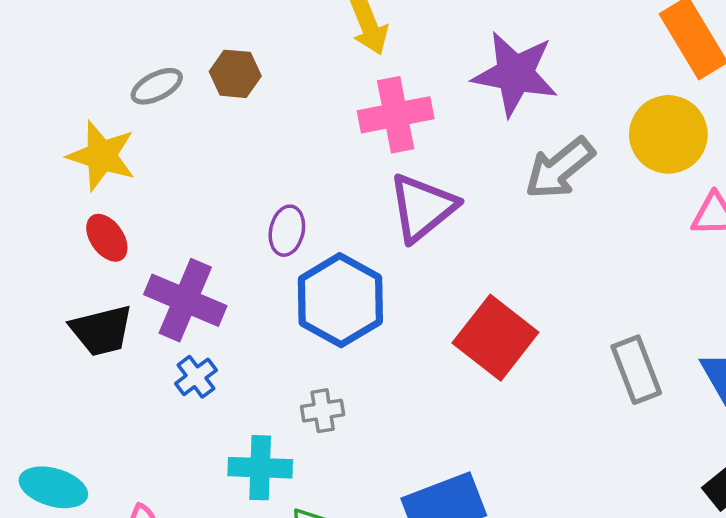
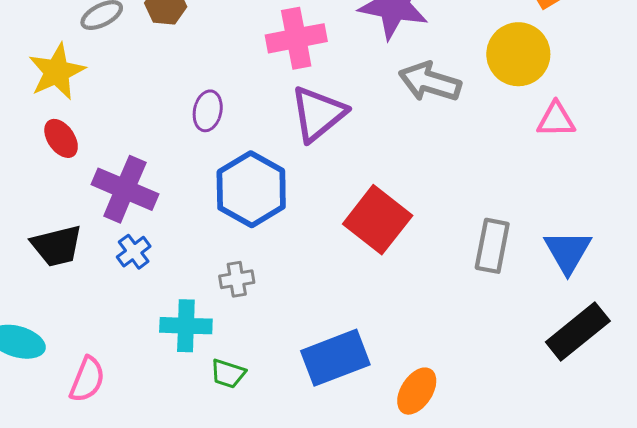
yellow star: (102, 156) -> (57, 72), turned 30
gray arrow: (560, 168) -> (430, 82), turned 56
purple ellipse: (287, 231) -> (208, 111), moved
black trapezoid: (102, 330) -> (57, 246), moved
gray rectangle: (636, 370) -> (492, 246), turned 32

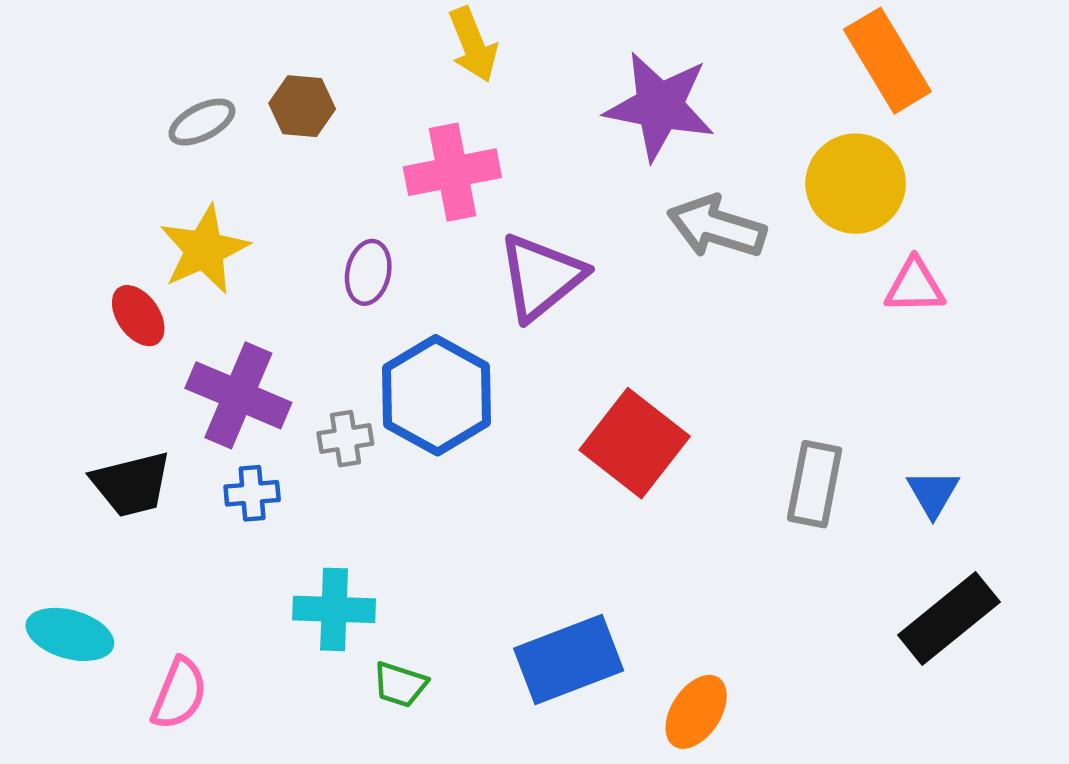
pink cross: (296, 38) -> (452, 172), moved
yellow star: (57, 72) -> (204, 250), moved
blue cross: (134, 252) -> (252, 493), turned 32
blue triangle: (568, 252) -> (933, 493), size x0.7
gray cross: (237, 279) -> (345, 439), moved

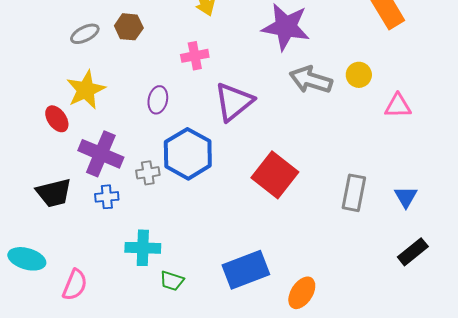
pink cross: (452, 172) -> (195, 56), size x0.7
yellow circle: (856, 184) -> (359, 75), moved, size x0.6
black rectangle: (949, 618) -> (413, 252), size x0.7

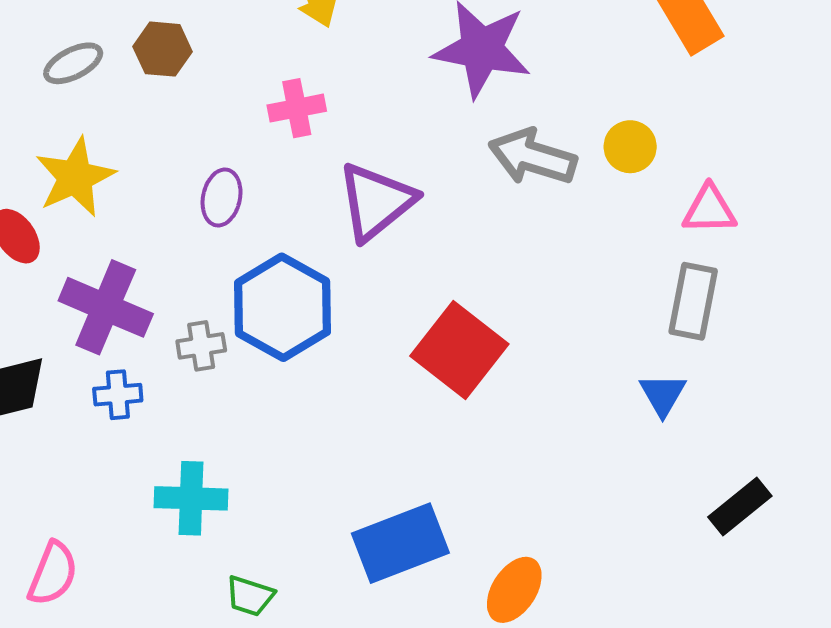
gray rectangle: (354, 193) -> (693, 301), moved
blue triangle: (406, 197) -> (663, 395), moved
green trapezoid: (172, 281) -> (250, 596), moved

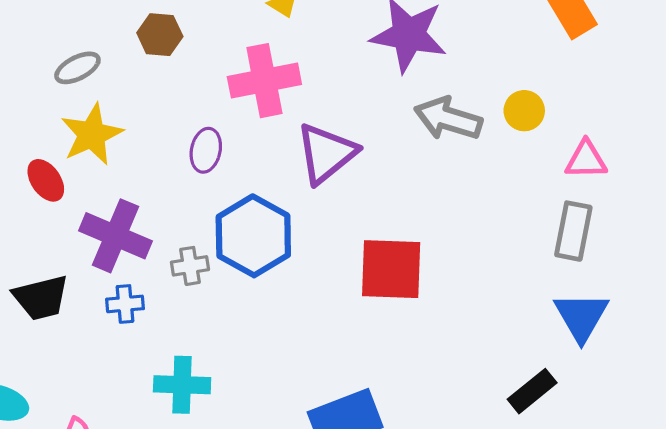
gray ellipse: (73, 63) -> (77, 68), moved
pink cross: (297, 108) -> (264, 81), size x1.6
red square: (459, 350) -> (391, 269), turned -36
blue triangle: (663, 395) -> (581, 317), moved, size x1.5
black rectangle: (740, 506) -> (532, 391), moved

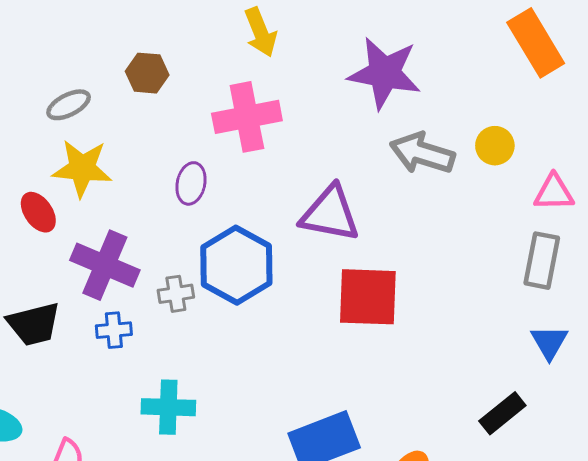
yellow star: (92, 134) -> (82, 168), turned 30
purple triangle: (326, 153) -> (330, 214), moved, turned 50
blue triangle: (581, 317) -> (549, 342), size x0.7

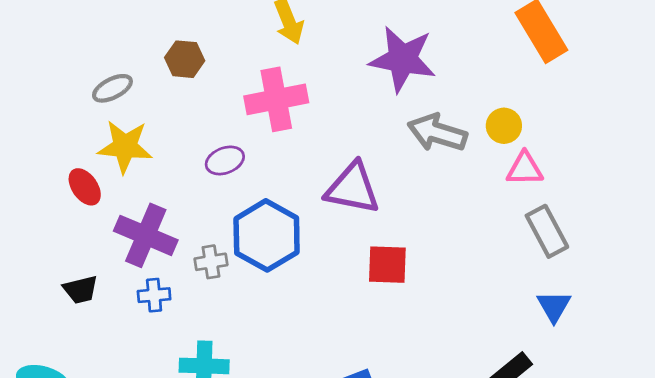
purple ellipse: (191, 183) -> (225, 160), turned 57
pink triangle: (554, 193) -> (525, 169), moved
gray rectangle: (542, 261) -> (547, 231), turned -39
red square: (368, 297) -> (387, 265), size x0.7
black trapezoid: (34, 324) -> (81, 290), size x0.7

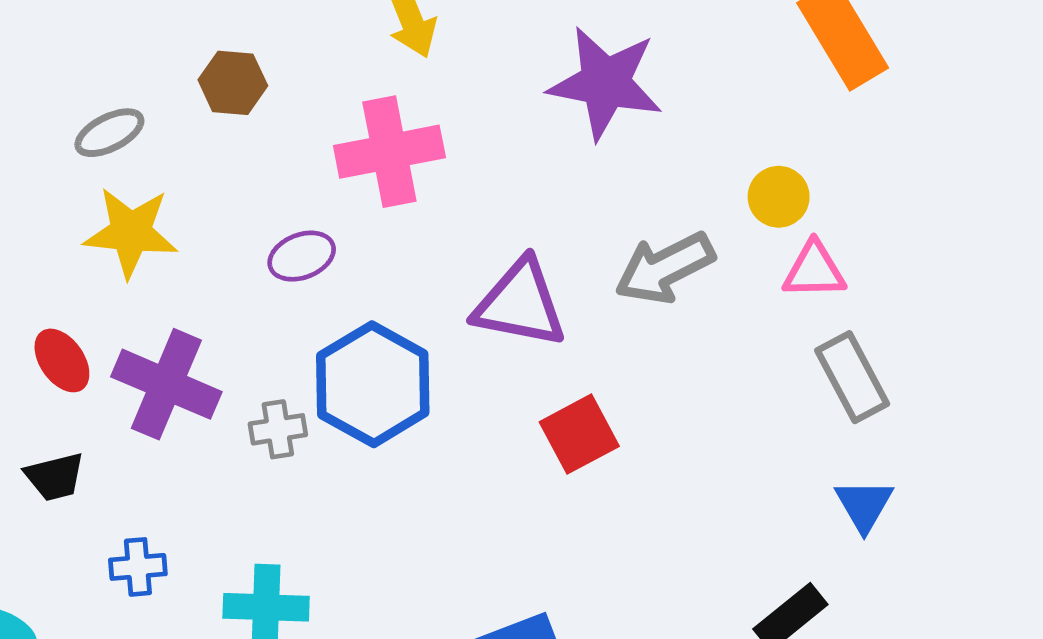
gray arrow: (437, 133) -> (665, 268), moved, turned -44
red ellipse: (85, 187) -> (62, 360), moved
red square: (387, 265) -> (579, 434), turned -30
blue cross: (154, 295) -> (138, 567), moved

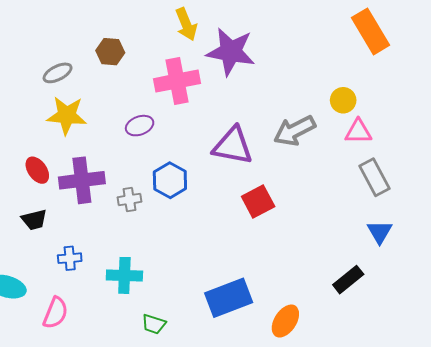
purple star: (605, 83) -> (231, 52), moved
purple cross: (166, 384) -> (82, 180), turned -30
blue hexagon: (373, 384) -> (170, 180), size x0.7

